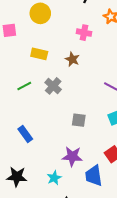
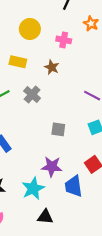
yellow circle: (40, 13) -> (30, 29), moved
cyan star: (54, 178) -> (33, 188), size x1.5

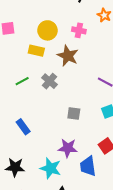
yellow circle: (30, 29) -> (47, 30), moved
brown star: (52, 67) -> (68, 56), size x1.5
cyan star: (33, 188) -> (51, 168), turned -30

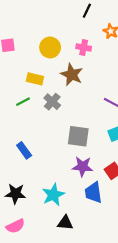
yellow rectangle: (36, 51) -> (35, 79), moved
gray square: (74, 114) -> (78, 136), size x1.5
purple star: (68, 148) -> (83, 167), moved
cyan star: (51, 168) -> (53, 195), turned 30

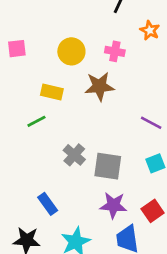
brown star: (72, 75) -> (99, 86), turned -30
gray cross: (52, 102) -> (74, 155), moved
blue rectangle: (24, 150) -> (48, 204), moved

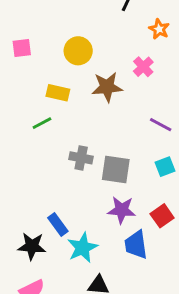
pink cross: (115, 51) -> (143, 67), moved, turned 36
gray cross: (74, 155) -> (81, 158), turned -30
blue rectangle: (48, 204) -> (58, 224), moved

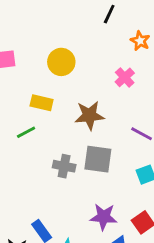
brown star: (107, 87) -> (89, 115), moved
gray square: (116, 169) -> (98, 159), moved

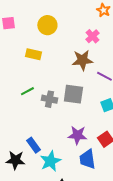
brown star: (89, 115) -> (82, 60), moved
green line: (26, 132) -> (27, 91), moved

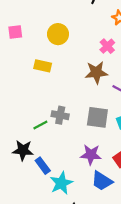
green line: (27, 91) -> (40, 125), moved
gray square: (73, 94) -> (97, 117), moved
blue trapezoid: (87, 159) -> (102, 181), turned -50
black star: (15, 160) -> (23, 150), moved

